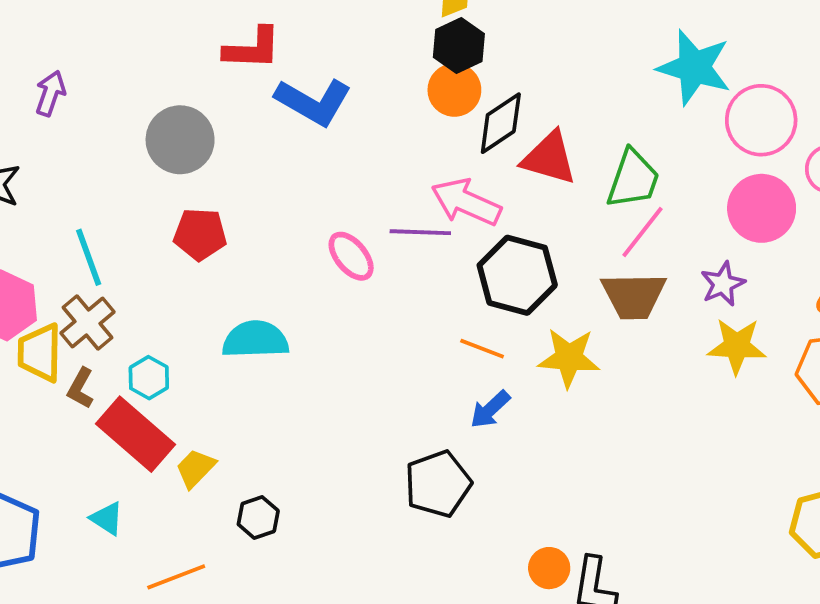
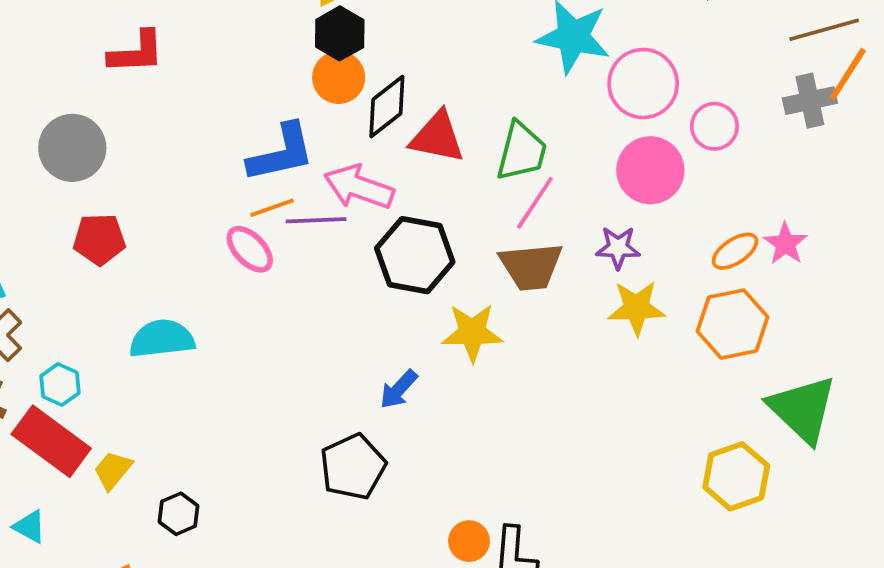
blue L-shape: (313, 102) -> (281, 153), moved, turned -38
purple star: (723, 284) -> (618, 248), turned 30
orange line: (482, 349) -> (272, 208), moved, turned -36

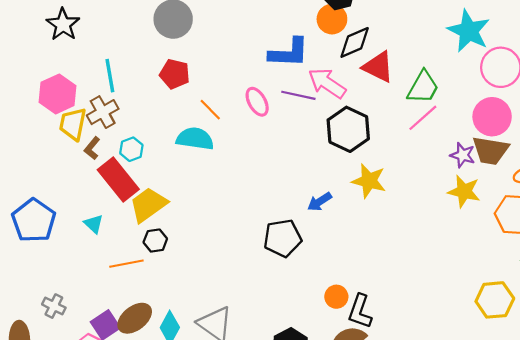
orange line: (272, 208) -> (210, 110), moved, turned 50
brown trapezoid: (531, 266) -> (491, 150), moved
yellow trapezoid: (113, 470) -> (148, 205), size x1.6
black hexagon: (179, 514) -> (155, 241), moved

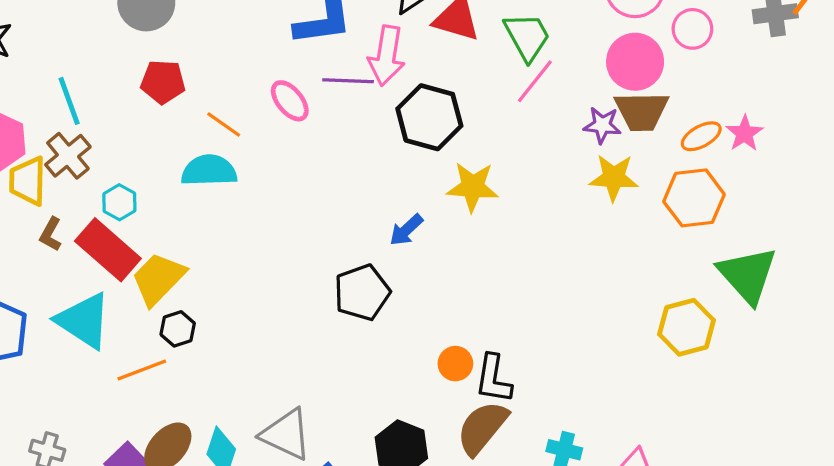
pink arrow: (327, 83) -> (387, 56), turned -105
green trapezoid: (423, 87) -> (527, 37), turned -48
brown L-shape: (92, 148) -> (51, 234), moved
cyan triangle: (94, 224) -> (84, 321), size x2.0

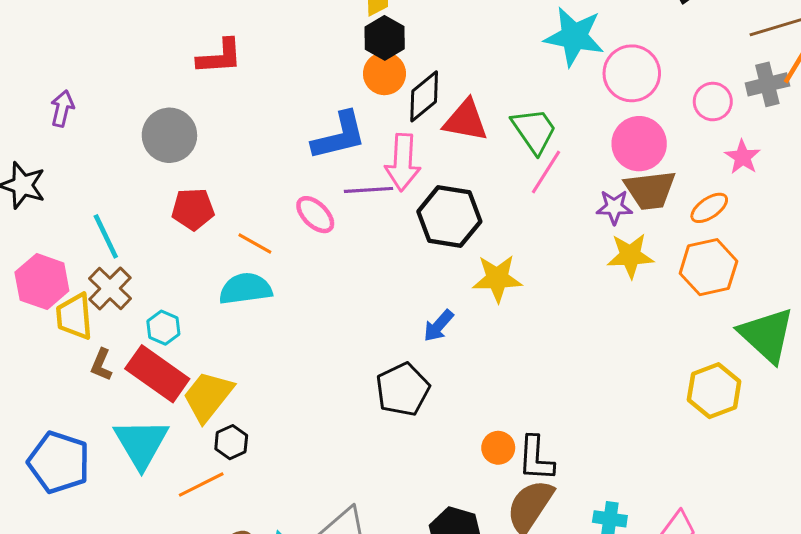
pink circle: (692, 29) -> (713, 102), moved
pink star: (745, 133) -> (743, 157), moved
cyan triangle: (84, 321) -> (141, 443), turned 32

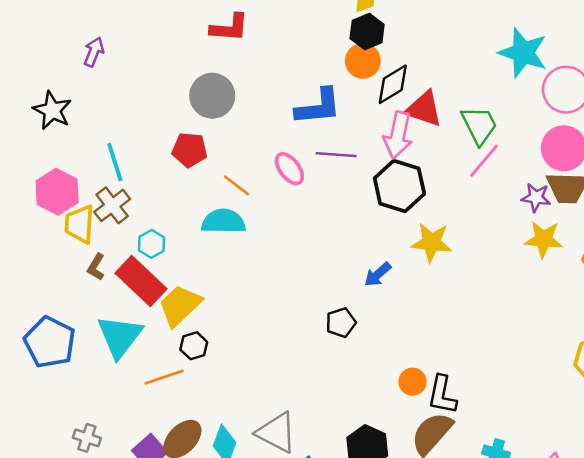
gray circle: (169, 135) -> (212, 96), moved
pink arrow: (403, 162) -> (398, 135), moved
black pentagon: (403, 389) -> (341, 323), size x0.7

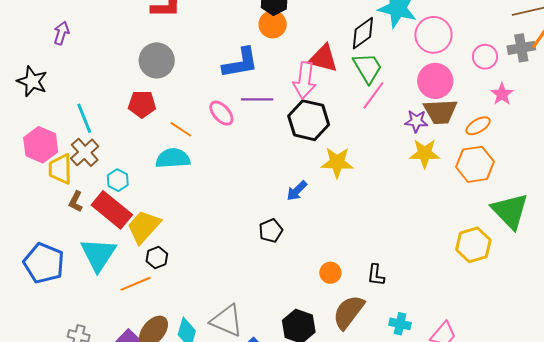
black diamond: (393, 84) -> (363, 33), moved
black L-shape: (442, 395) -> (376, 275), moved, size x0.7

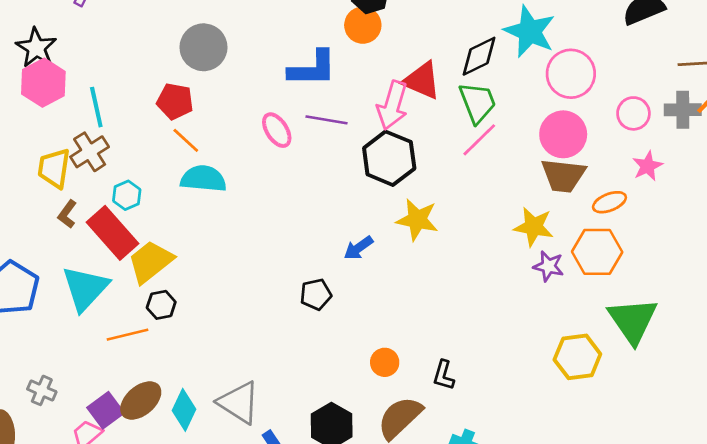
purple star: (416, 121) -> (548, 266), moved
orange line: (181, 129) -> (186, 140), moved
pink hexagon: (41, 145) -> (43, 83), moved

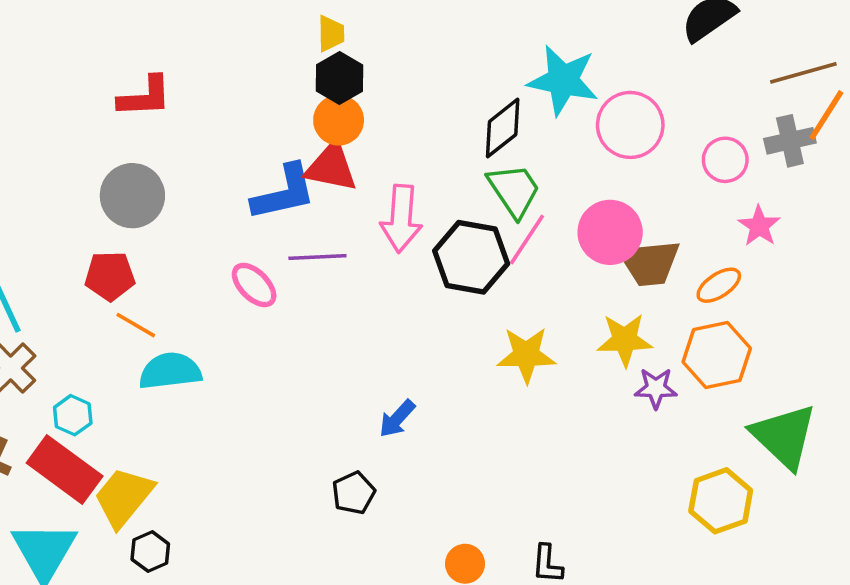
red triangle: (422, 81) -> (331, 167), moved
pink circle: (563, 134) -> (610, 232), moved
black hexagon: (389, 158) -> (471, 257), moved
yellow star: (417, 220) -> (526, 355), moved

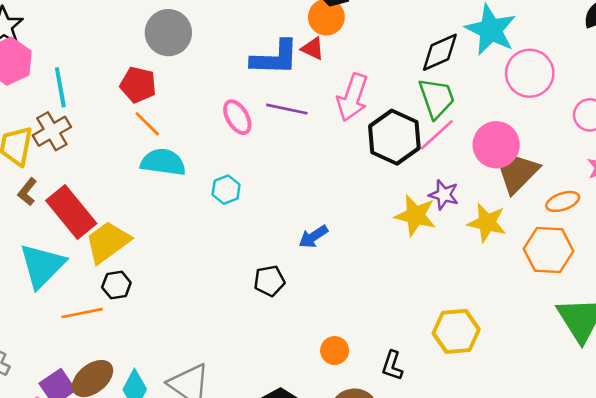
red triangle: (331, 167) -> (313, 49), size x0.6
brown trapezoid: (650, 263) -> (518, 173), turned 126
purple star: (656, 388) -> (444, 195), moved
cyan hexagon: (73, 415) -> (226, 190), moved
yellow hexagon: (721, 501) -> (456, 331), moved

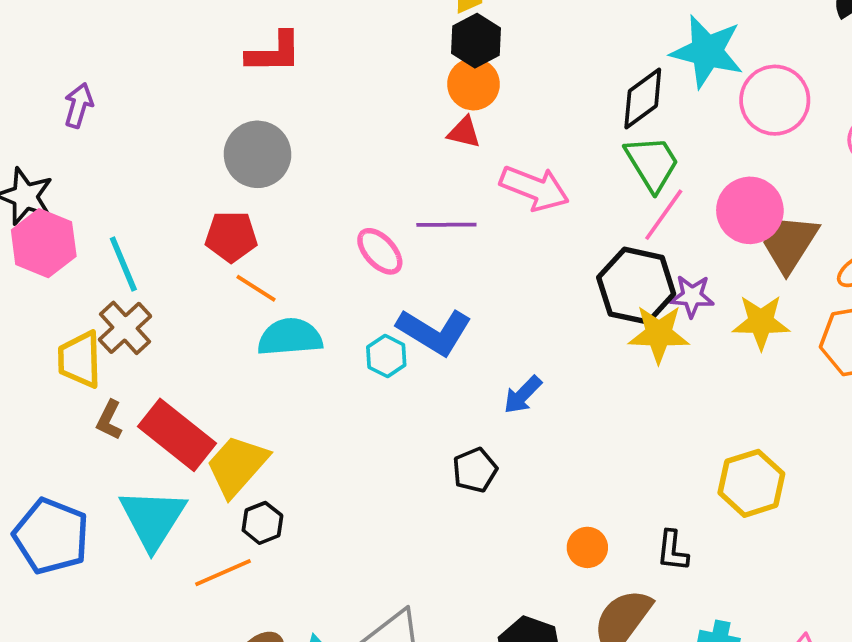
blue L-shape: (275, 58) -> (434, 332), moved, turned 42
pink arrow: (352, 97) -> (535, 188), turned -75
black hexagon: (394, 137) -> (636, 286), moved

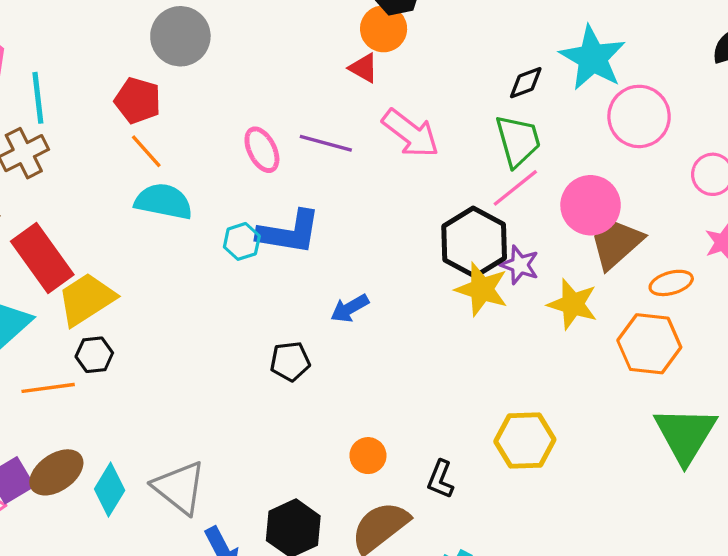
black diamond: (643, 98) -> (526, 83), size x0.7
blue L-shape: (434, 332) -> (289, 232), turned -38

